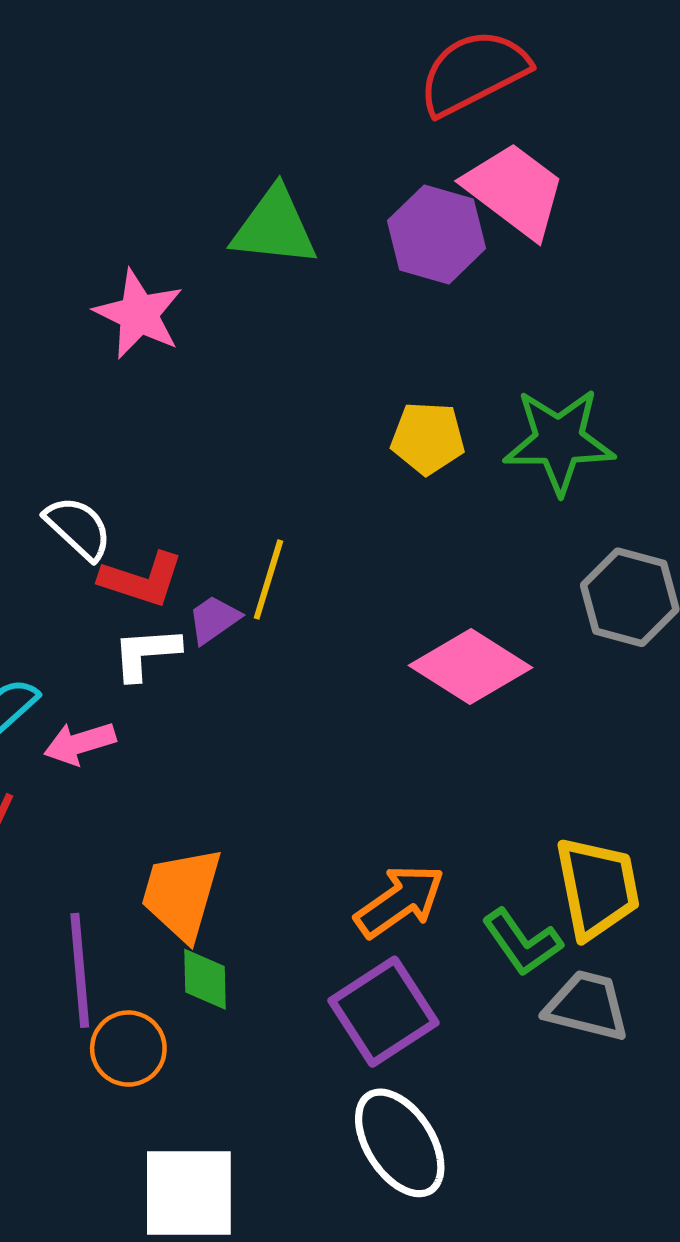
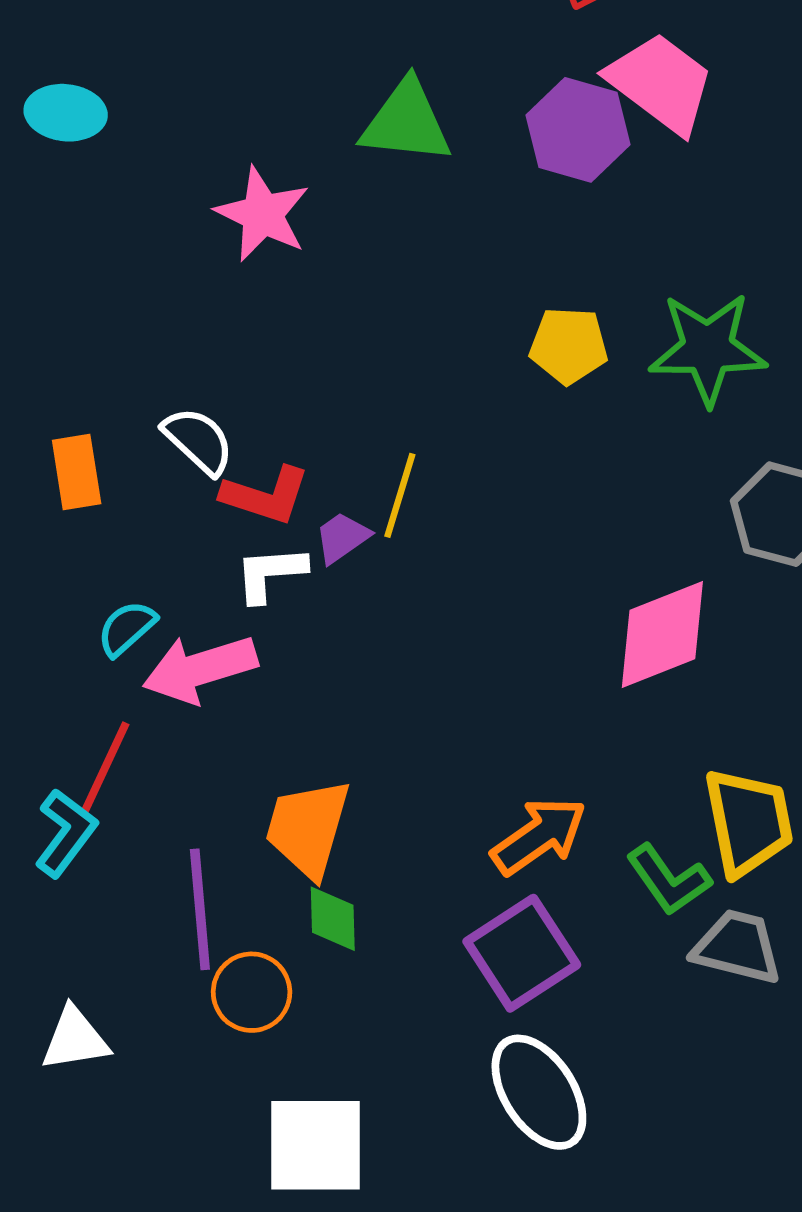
pink diamond: (470, 667) -> (662, 634), moved, turned -54
pink arrow: (80, 743) -> (200, 669), size x1.5

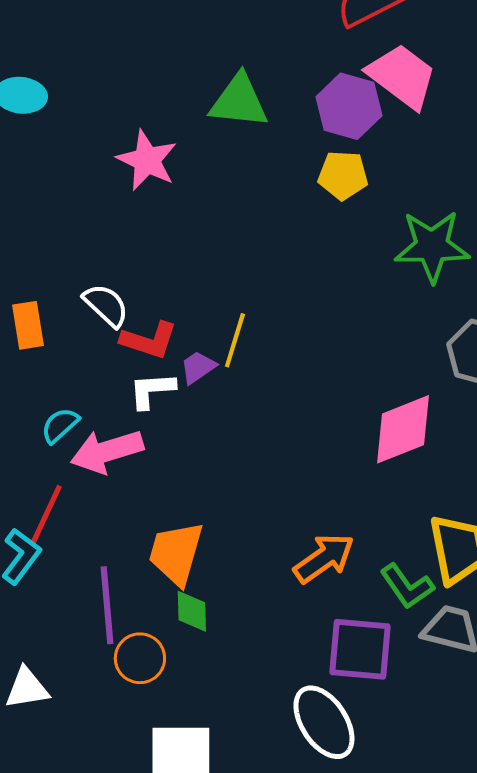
yellow pentagon: (569, 345) -> (343, 175), moved
purple square: (522, 953) -> (360, 649), moved, turned 38

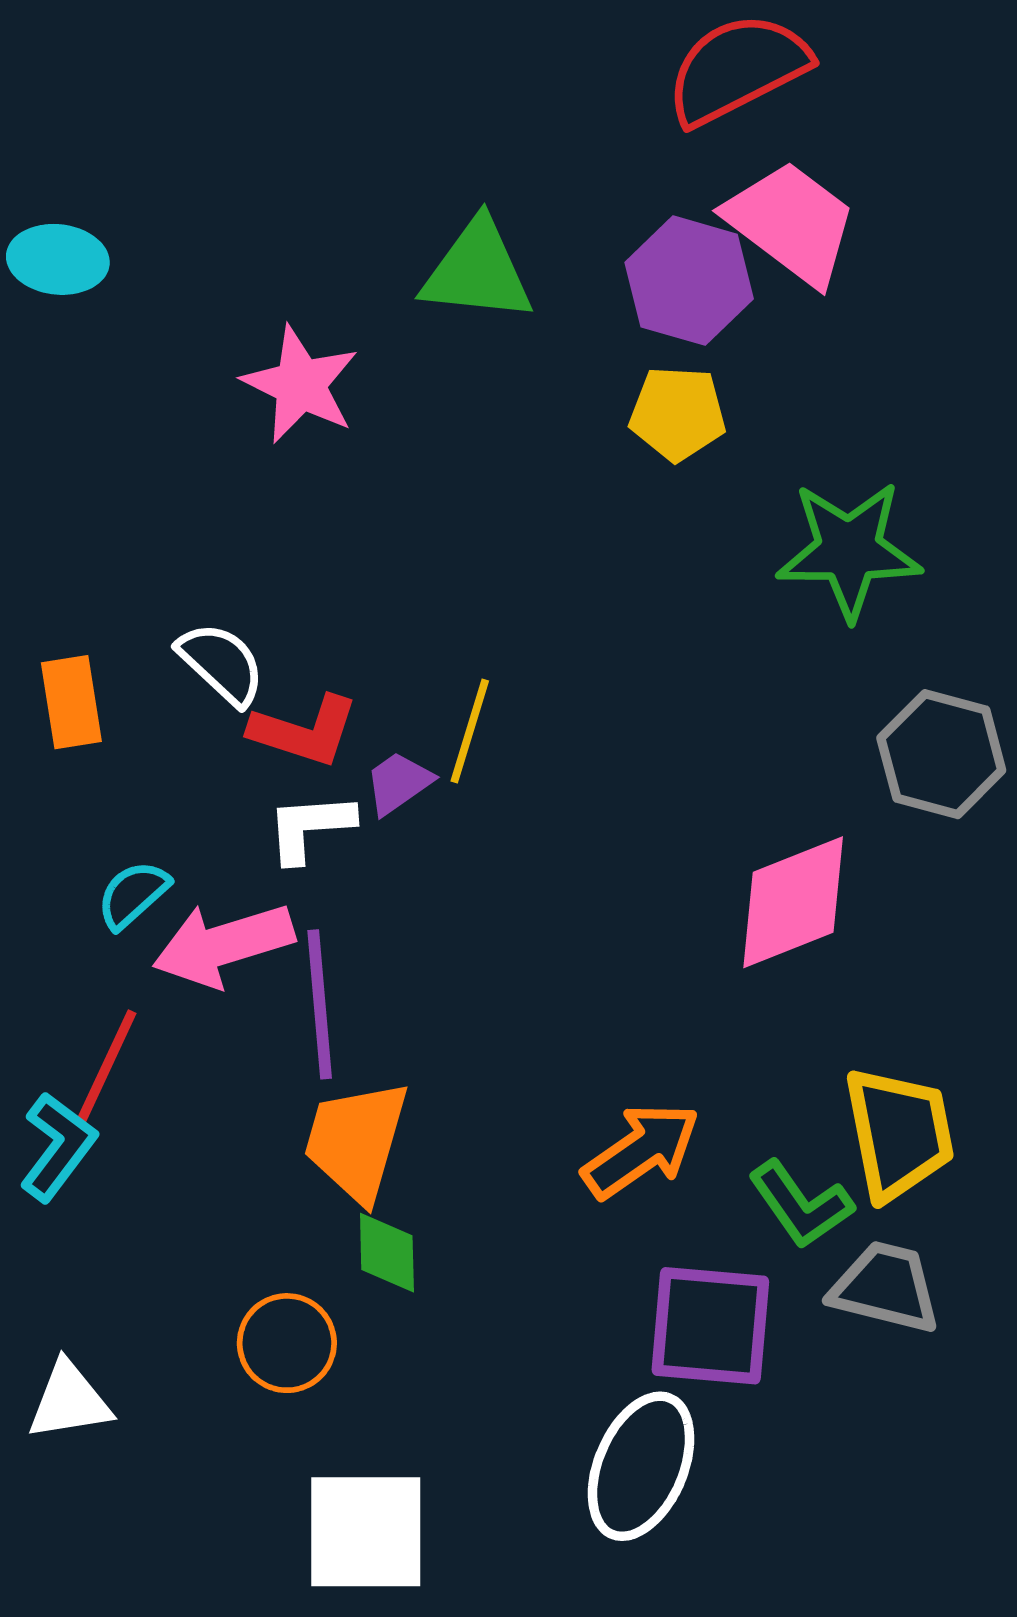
purple line: (107, 605) -> (320, 1004), moved
white ellipse: (324, 722) -> (641, 1466), turned 56

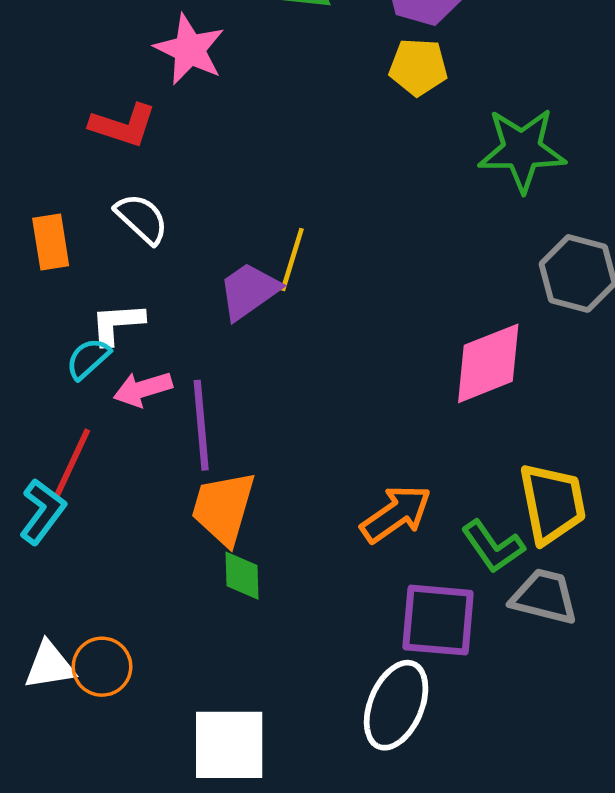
red L-shape: (304, 731) -> (123, 125), moved
purple trapezoid: (399, 783) -> (249, 291), size x1.5
white L-shape: (310, 827) -> (117, 324), moved
pink arrow: (223, 945) -> (143, 389), size x0.7
orange circle: (287, 1343) -> (102, 667), moved

